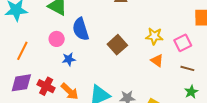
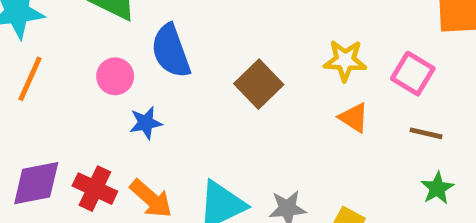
pink square: (183, 43) -> (413, 74), turned -30
orange line: (22, 51) -> (30, 79), moved

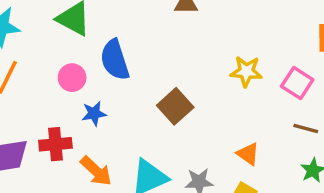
brown square: (259, 84) -> (175, 106), moved
orange triangle: (354, 118) -> (248, 154), moved
red cross: (95, 189) -> (55, 144), moved, turned -32

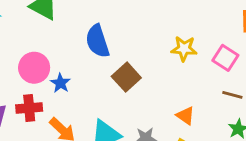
blue semicircle: (115, 60) -> (97, 41), moved
pink circle: (72, 78) -> (34, 68), moved, size x1.4
blue star: (94, 114) -> (60, 83), turned -30

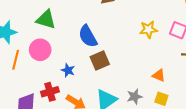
pink circle: (34, 68) -> (40, 50), moved
brown square: (126, 77) -> (100, 61), moved, turned 30

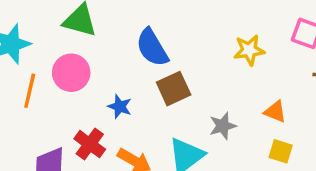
yellow star: (149, 29) -> (249, 50), moved
red cross: (50, 92) -> (90, 144), turned -36
gray star: (135, 97) -> (223, 126), moved

